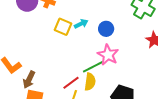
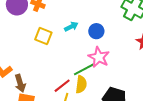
yellow square: (63, 27) -> (43, 36), moved
brown arrow: (29, 80) -> (20, 83), turned -42

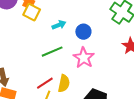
yellow square: (43, 36) -> (32, 12), moved
green line: (84, 69) -> (52, 52), moved

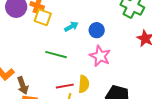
green line: (52, 52) -> (56, 55), moved, turned 45
red line: (45, 83) -> (65, 86), turned 30

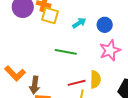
pink star: (100, 56) -> (110, 50), turned 30
brown arrow: (23, 86) -> (35, 85), turned 30

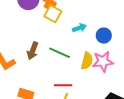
yellow semicircle: (95, 79) -> (87, 61), moved
brown arrow: (35, 85) -> (33, 51), moved

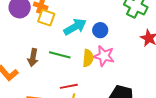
cyan arrow: (79, 28) -> (75, 27), size x1.6
pink star: (103, 62) -> (104, 56), turned 30

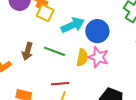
blue circle: (100, 30) -> (97, 31), size x1.5

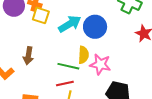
green line: (54, 51) -> (68, 66), moved
pink star: (98, 57) -> (100, 64), moved

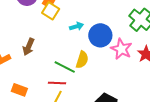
cyan arrow: (70, 24) -> (76, 26), size x0.6
pink star: (100, 64) -> (121, 49), moved

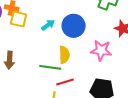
pink star: (121, 49) -> (101, 50), moved
red line: (57, 83) -> (65, 82), moved

